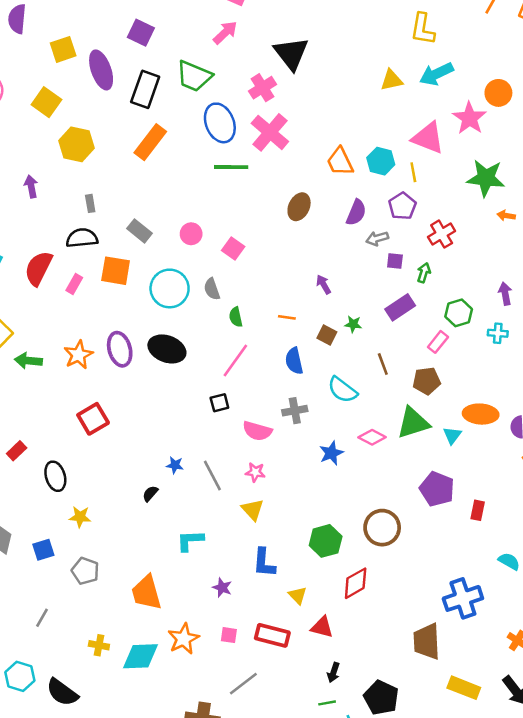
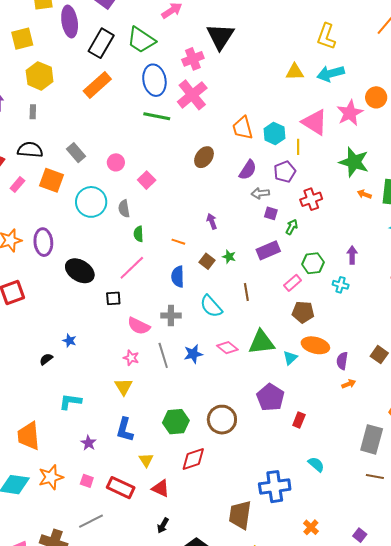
yellow square: (46, 102) -> (22, 39), turned 30
gray rectangle: (90, 203) -> (33, 112), moved
black ellipse: (167, 349) -> (80, 271), moved
brown pentagon: (427, 381) -> (303, 312), moved
gray line: (212, 476) -> (163, 355), moved

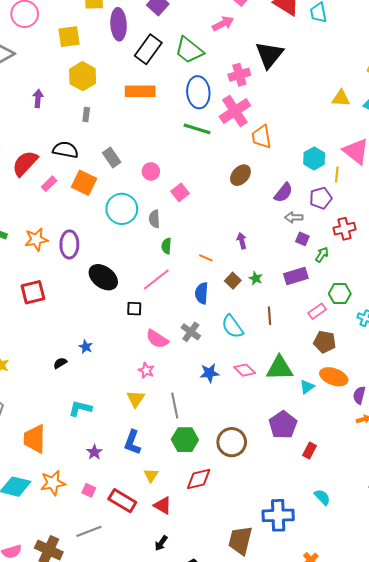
orange rectangle: (97, 85) -> (140, 91), turned 36
gray rectangle: (33, 112) -> (86, 114), moved
orange trapezoid: (243, 128) -> (261, 137), moved
gray cross: (171, 316) -> (191, 332), turned 30
gray line: (163, 355) -> (175, 406), moved

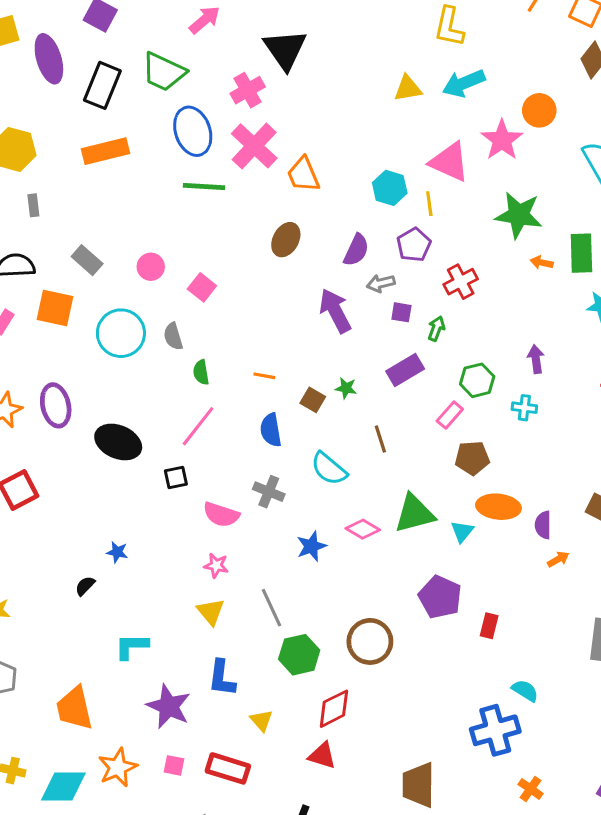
purple arrow: (242, 241) -> (335, 311), moved, size x1.8
purple star: (94, 452) -> (169, 706), size x1.8
red triangle: (163, 505) -> (322, 756), moved
blue cross: (278, 515) -> (495, 730), moved

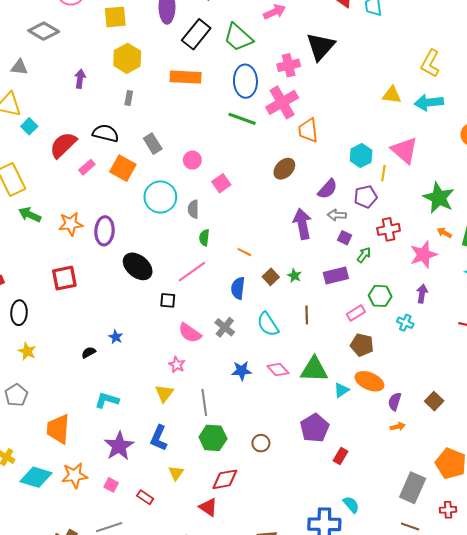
pink star: (502, 140) -> (423, 255), moved
brown circle: (370, 641) -> (261, 443), size x0.6
red rectangle: (228, 768) -> (145, 497), size x0.6

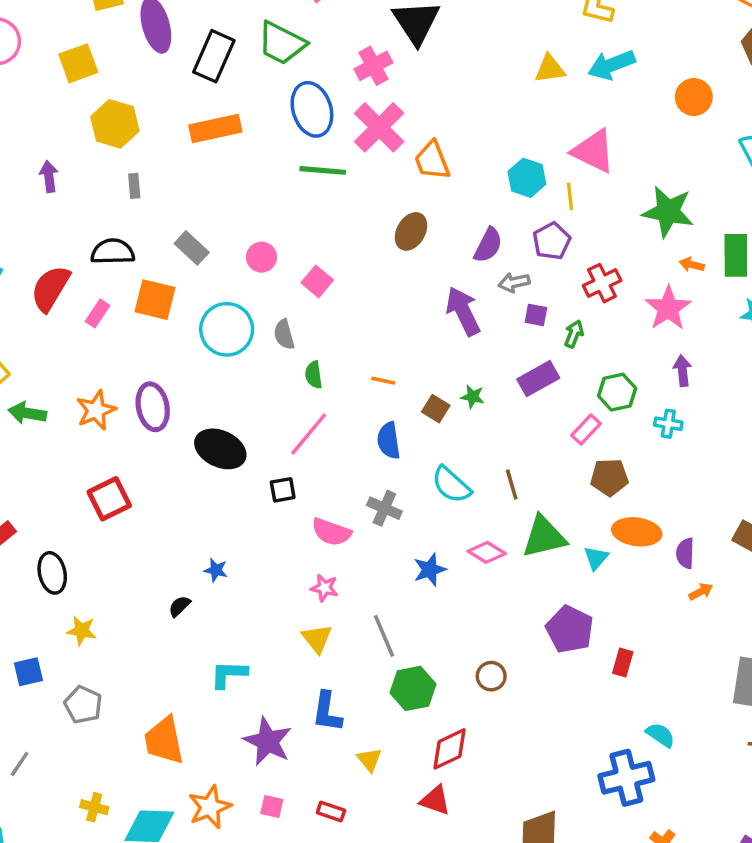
brown line: (307, 315) -> (512, 485), moved

